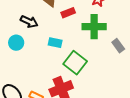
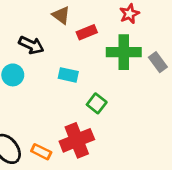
gray rectangle: (118, 46) -> (158, 62), moved
green square: (75, 63) -> (97, 103), size x0.6

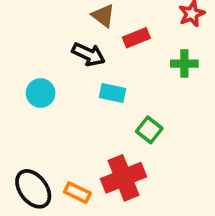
black arrow: (31, 45) -> (88, 54), moved
green cross: (124, 52) -> (184, 64), size x0.6

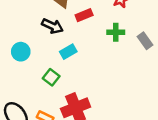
cyan rectangle: (112, 93) -> (68, 52), turned -42
green square: (149, 130) -> (51, 77), moved

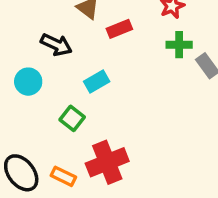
black arrow: (52, 26) -> (56, 45), moved
green cross: (116, 32) -> (179, 45), moved

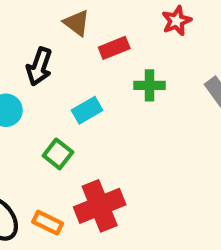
black arrow: (56, 45) -> (39, 67), turned 84
green cross: (179, 45) -> (150, 85), moved

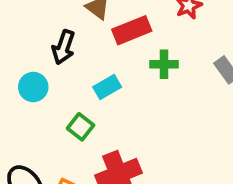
red rectangle: (114, 48) -> (132, 30), size x1.4

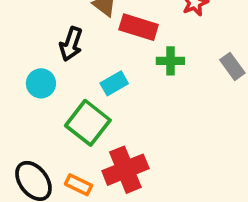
red rectangle: (132, 30) -> (139, 27), turned 39
green square: (81, 127) -> (88, 123), size x1.6

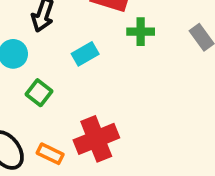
green square: (88, 123) -> (39, 93), moved, size x0.6

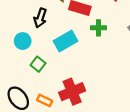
cyan rectangle: (85, 54) -> (66, 41), size x1.5

